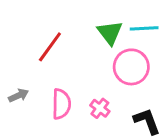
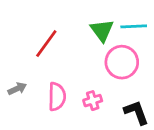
pink cross: (100, 108) -> (93, 101), turned 36

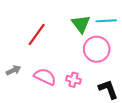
pink semicircle: (57, 97) -> (45, 77), turned -65
pink cross: (93, 101) -> (73, 80), turned 32

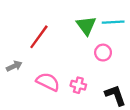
pink circle: (97, 49) -> (103, 53), size x0.6
gray arrow: (13, 70) -> (14, 66), moved

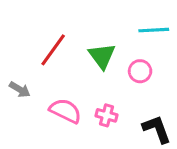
green triangle: (86, 26) -> (102, 56), moved
gray arrow: (14, 66) -> (20, 89), turned 56

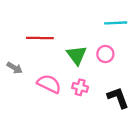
red line: (53, 50) -> (40, 38), turned 55
green triangle: (102, 56) -> (77, 55), moved

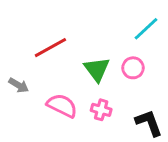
cyan line: (116, 23) -> (146, 29), turned -40
red line: (40, 38) -> (50, 48), turned -30

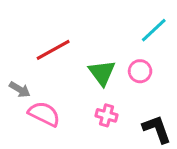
pink semicircle: (62, 106) -> (44, 114), moved

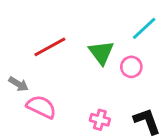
green triangle: (102, 73) -> (101, 53), moved
pink cross: (107, 115) -> (100, 120), moved

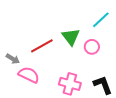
red line: (50, 47) -> (42, 46), moved
pink cross: (100, 120) -> (70, 84), size x1.5

